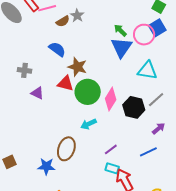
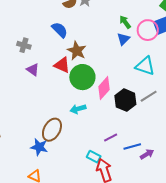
blue triangle: (121, 47) -> (123, 39), size x0.6
purple arrow: (159, 128) -> (147, 154), moved
purple line: (111, 149) -> (111, 137), moved
blue star: (46, 166) -> (39, 147), moved

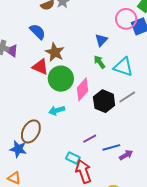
green arrow: (125, 22) -> (99, 62), moved
pink circle: (148, 30) -> (126, 19), moved
purple triangle: (33, 70) -> (12, 51), moved

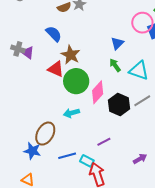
blue line: (111, 147) -> (67, 156), moved

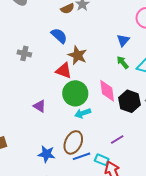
purple triangle: (28, 52) -> (40, 106), moved
green circle: (76, 81) -> (75, 93), moved
pink diamond: (98, 92) -> (107, 91), turned -45
brown ellipse: (45, 134) -> (73, 142), moved

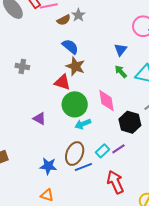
blue semicircle: (59, 36) -> (70, 47), moved
black hexagon: (129, 101) -> (130, 122), moved
cyan rectangle: (102, 160) -> (102, 151), moved, turned -64

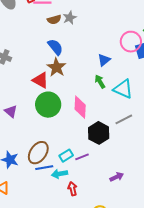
cyan arrow: (83, 124) -> (59, 174), moved
red arrow: (115, 182) -> (73, 189), size x0.6

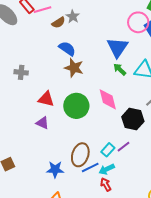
blue triangle: (104, 60) -> (118, 47), size x1.6
red triangle: (40, 80) -> (46, 99), moved
red arrow: (73, 189) -> (106, 185), moved

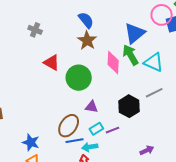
green arrow: (120, 69) -> (130, 55), size x1.5
pink diamond: (108, 99) -> (113, 62), moved
purple triangle: (42, 123) -> (92, 107), moved, turned -32
blue star: (55, 169) -> (31, 142), moved

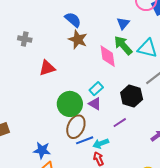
blue triangle: (135, 33) -> (123, 23), size x0.6
red triangle: (51, 63) -> (47, 68), turned -36
green circle: (79, 78) -> (70, 104), moved
purple triangle: (92, 107) -> (95, 104), turned 32
cyan rectangle: (96, 129) -> (96, 89), moved

